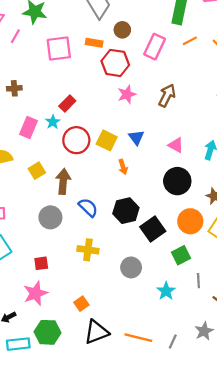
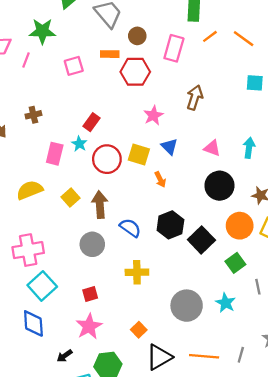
pink square: (59, 49) -> (74, 66), size x0.7
pink star: (127, 94) -> (153, 115), moved
gray circle: (131, 267) -> (187, 306), moved, size x1.4

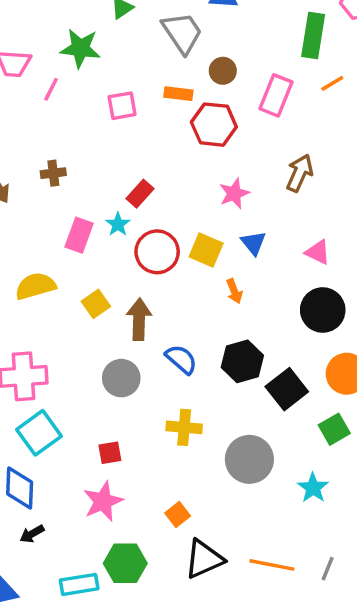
gray circle: (187, 306) -> (249, 459), moved
black arrow: (65, 356) -> (32, 534), moved

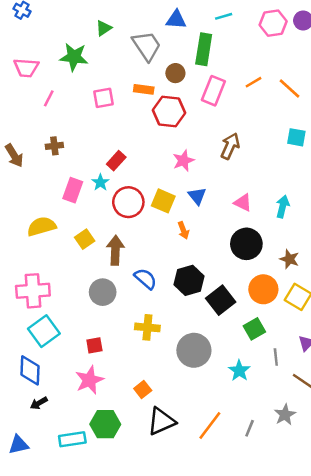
green rectangle: (313, 36) -> (204, 49), moved
pink line: (51, 89) -> (49, 98), moved
orange line: (272, 565) -> (210, 426), turned -64

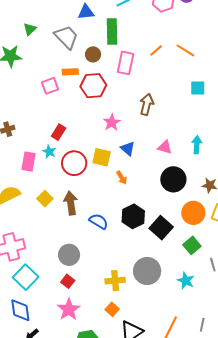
pink square: (104, 98) -> (50, 86), moved
gray circle: (103, 292) -> (69, 255), moved
yellow cross: (147, 327) -> (115, 281), moved
red square: (94, 345) -> (68, 281), turned -32

